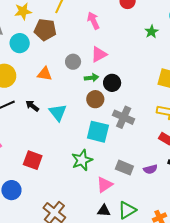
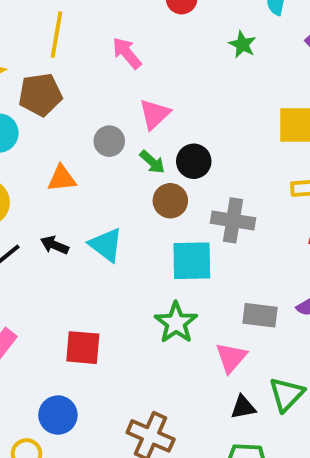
green arrow: (91, 78) -> (152, 162), turned 64

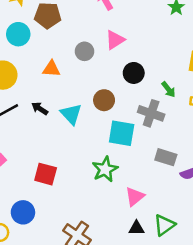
green arrow: (152, 162) -> (168, 89), moved
brown circle: (170, 201) -> (104, 100), moved
gray rectangle: (260, 315) -> (166, 157), moved

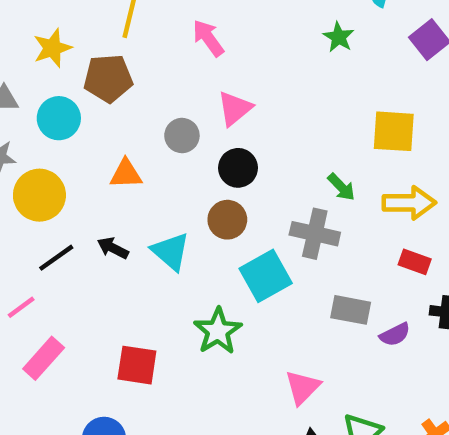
black circle: (134, 73) -> (238, 168), moved
cyan square: (122, 133) -> (266, 276), turned -32
green star: (105, 169) -> (218, 331), moved

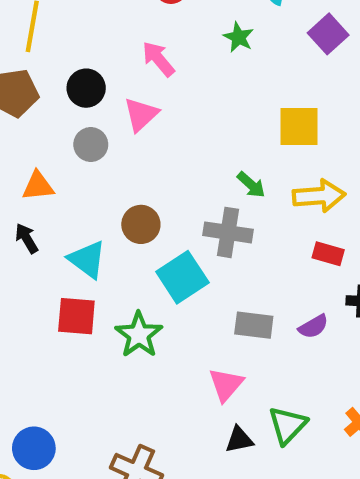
pink arrow: (208, 38) -> (158, 59), moved
black circle: (238, 168) -> (86, 88), moved
black arrow: (113, 248) -> (27, 238), moved, turned 36
gray rectangle: (351, 310) -> (254, 325), moved
red square: (137, 365) -> (76, 316), moved

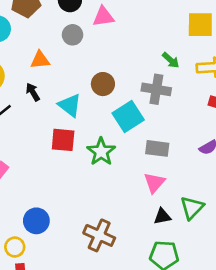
pink triangle: (141, 114) -> (103, 17), turned 35
gray rectangle: (254, 325) -> (157, 148), moved

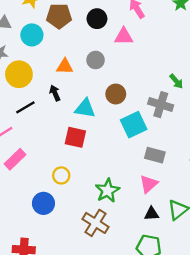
gray circle: (73, 35) -> (96, 60), moved
cyan triangle: (70, 105) -> (85, 108), turned -35
green star: (101, 152) -> (107, 191), moved
yellow circle: (15, 247) -> (61, 175), moved

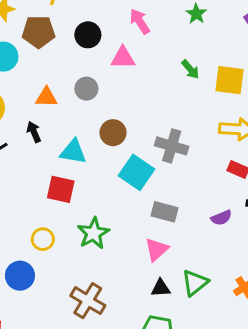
green arrow: (176, 81) -> (190, 69), moved
cyan square: (134, 125) -> (137, 172), turned -30
green star: (107, 191) -> (93, 233), moved

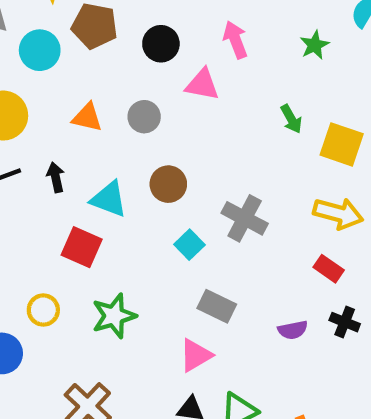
black arrow: (34, 132) -> (56, 177), moved
cyan square: (137, 172) -> (189, 245), size x0.6

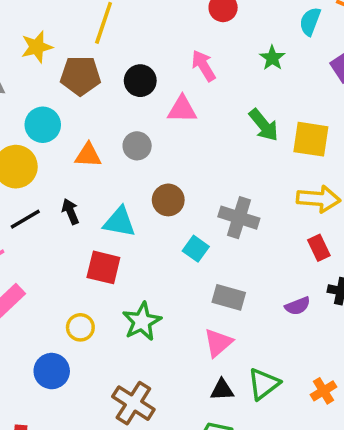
cyan circle: (40, 50) -> (43, 125), moved
green arrow: (291, 119) -> (264, 125), size x1.4
red rectangle: (329, 269) -> (319, 248), turned 40

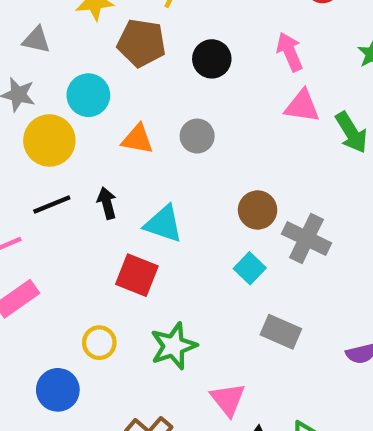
pink triangle: (182, 109) -> (302, 106), moved
brown circle: (168, 200) -> (258, 210), moved
pink triangle: (218, 343) -> (228, 399), moved, turned -36

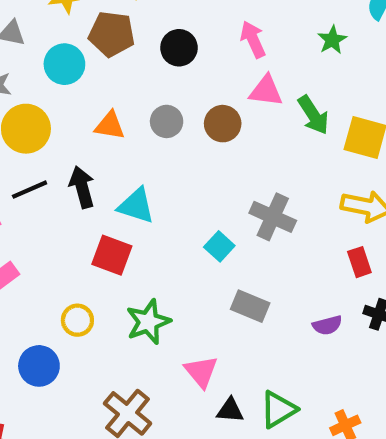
cyan circle: (88, 95) -> (64, 64), moved
black arrow: (107, 203) -> (82, 187), size x1.4
brown circle: (258, 210) -> (223, 124), moved

